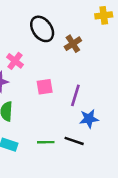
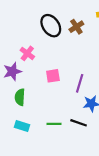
brown cross: (73, 44) -> (76, 27), moved

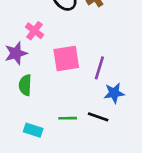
pink square: (53, 76) -> (66, 59), size x1.5
cyan rectangle: (22, 126) -> (33, 130), moved

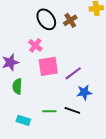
pink cross: (34, 31) -> (35, 45), moved
purple line: (99, 68) -> (73, 73), turned 36

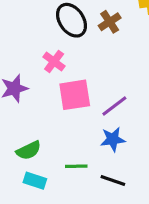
green semicircle: (17, 86) -> (29, 150), moved, turned -119
blue star: (84, 92) -> (113, 139), moved
black line: (72, 110) -> (113, 181), moved

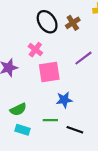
purple line: (114, 106) -> (83, 58), moved
blue star: (113, 139) -> (64, 100), moved

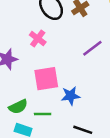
pink square: (49, 72) -> (46, 79), moved
green line: (50, 120) -> (43, 114), moved

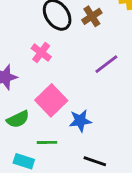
pink square: (46, 79) -> (51, 100), turned -35
green semicircle: (18, 107) -> (18, 119), moved

